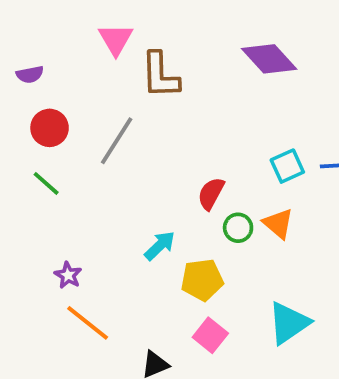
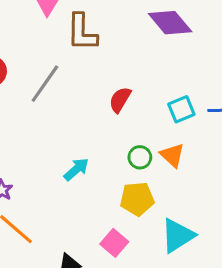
red semicircle: (211, 194) -> (120, 100), moved
yellow pentagon: (202, 280) -> (137, 199), moved

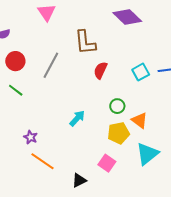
brown L-shape: (82, 32) -> (85, 42), moved
orange triangle: (172, 155) -> (140, 120), moved

